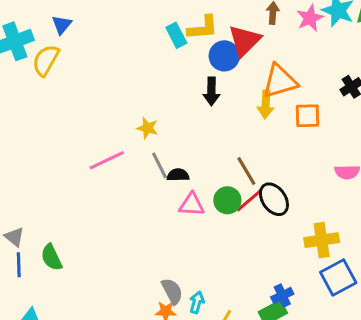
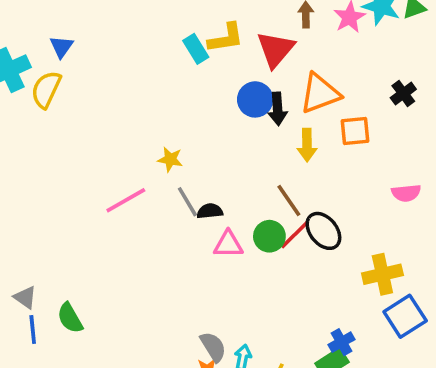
blue circle: (224, 56) -> (255, 99), moved
black arrow: (211, 91) -> (278, 109), moved
yellow arrow: (266, 104) -> (307, 145), moved

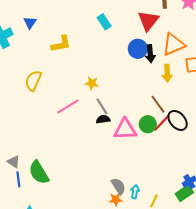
yellow L-shape: (226, 38) -> (61, 44), moved
yellow semicircle: (46, 89) -> (33, 81), moved
black semicircle: (210, 211) -> (103, 119), moved
pink triangle: (228, 244) -> (125, 129), size x1.4
green semicircle: (70, 318) -> (39, 172), size x1.4

